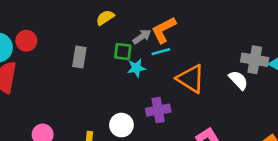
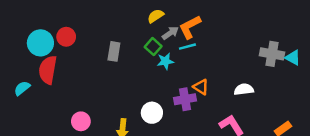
yellow semicircle: (105, 18) -> (156, 16), moved
green square: (123, 52) -> (153, 47), turned 35
orange triangle: (191, 79) -> (201, 87), moved, size x0.6
white semicircle: (238, 80) -> (244, 89), moved, turned -54

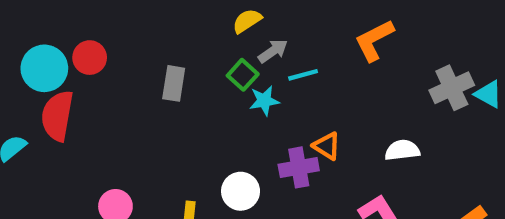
orange L-shape: (190, 27) -> (374, 40), moved
gray cross: (272, 54) -> (452, 88), turned -35

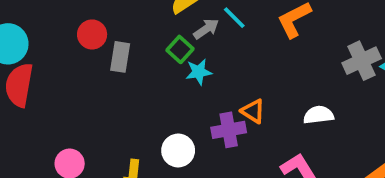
red circle: (90, 58) -> (92, 34), moved
cyan line: (303, 75) -> (234, 18), moved, turned 60

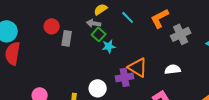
gray arrow: (206, 29) -> (94, 23), moved, turned -136
gray cross: (362, 61) -> (181, 34), moved
orange triangle: (253, 111) -> (138, 67), size x1.5

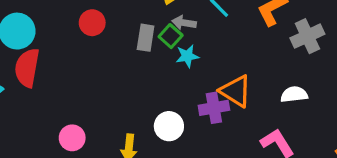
gray arrow: (94, 23) -> (184, 23), moved
gray rectangle: (67, 38) -> (146, 38), moved

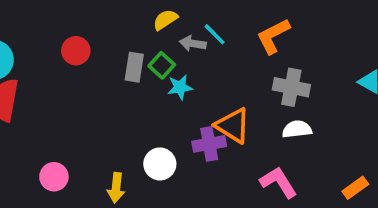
gray arrow: (184, 23) -> (193, 43), moved
gray cross: (307, 36) -> (291, 87), moved, turned 36

